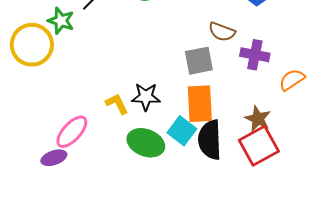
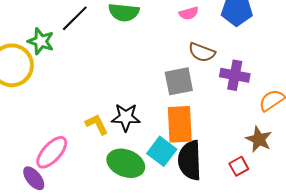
brown star: (258, 119) -> (259, 139), moved
red square: (259, 146) -> (239, 166), size x0.5
purple ellipse: (54, 158) -> (34, 178), turned 70

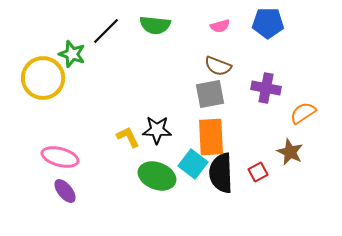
brown semicircle: (202, 52) -> (218, 66), moved
pink ellipse: (52, 152) -> (60, 157), moved, turned 63
red square: (239, 166) -> (258, 172), moved

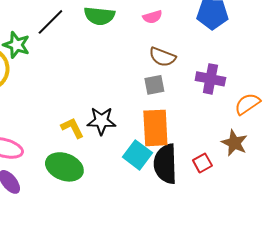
pink semicircle: (220, 26) -> (152, 17), moved
gray square: (210, 94) -> (154, 85), size x0.7
green ellipse: (157, 176) -> (64, 167), moved

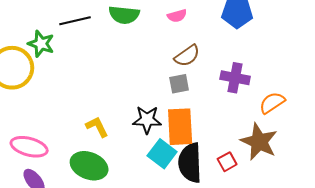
black line: (50, 22) -> (75, 21), turned 32
brown semicircle: (162, 57) -> (187, 56), turned -56
black star: (101, 121) -> (147, 120), moved
brown star: (234, 143) -> (259, 142), size x1.4

